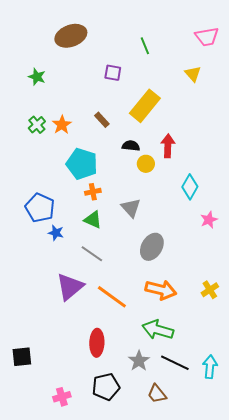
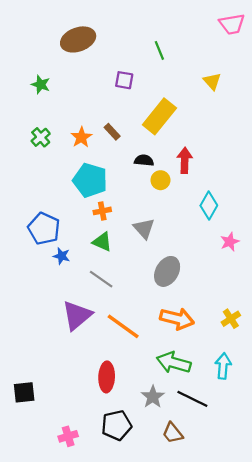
pink trapezoid: (207, 37) -> (232, 24), moved
orange star: (62, 125) -> (81, 137), moved
cyan arrow: (210, 367) -> (223, 366), moved

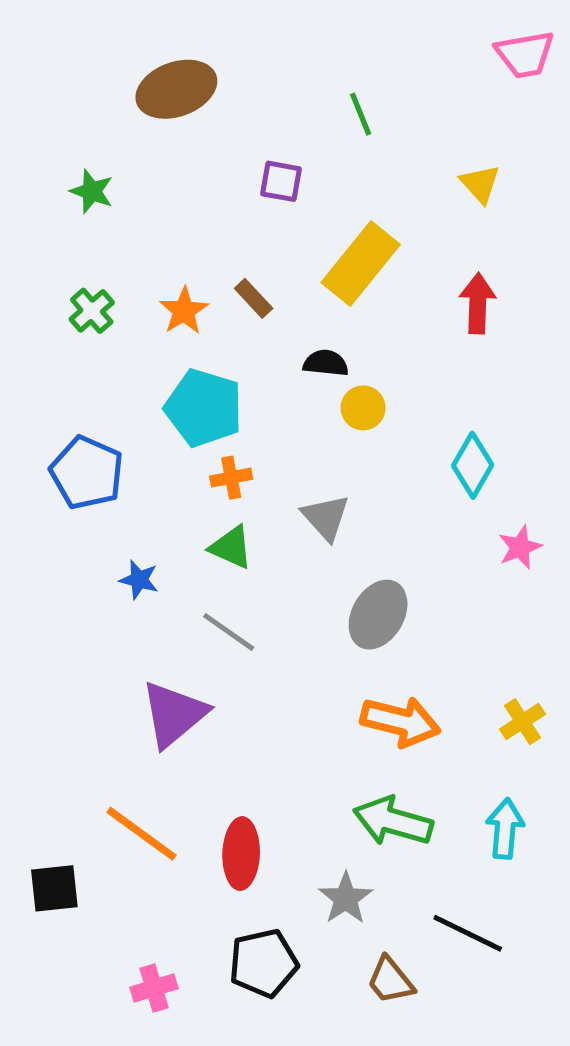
red arrow: (185, 160) -> (478, 303), moved
blue pentagon: (44, 229) -> (87, 473), moved
orange line: (123, 326) -> (142, 834), moved
black line: (192, 399) -> (468, 933), moved

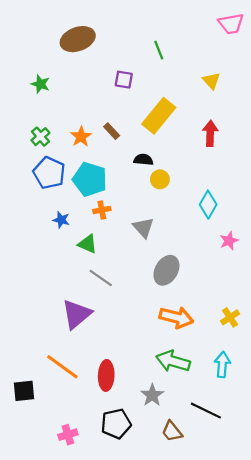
blue pentagon: (87, 473) -> (49, 173), moved
green triangle: (231, 547) -> (88, 244), moved
blue star: (139, 580) -> (61, 220), moved

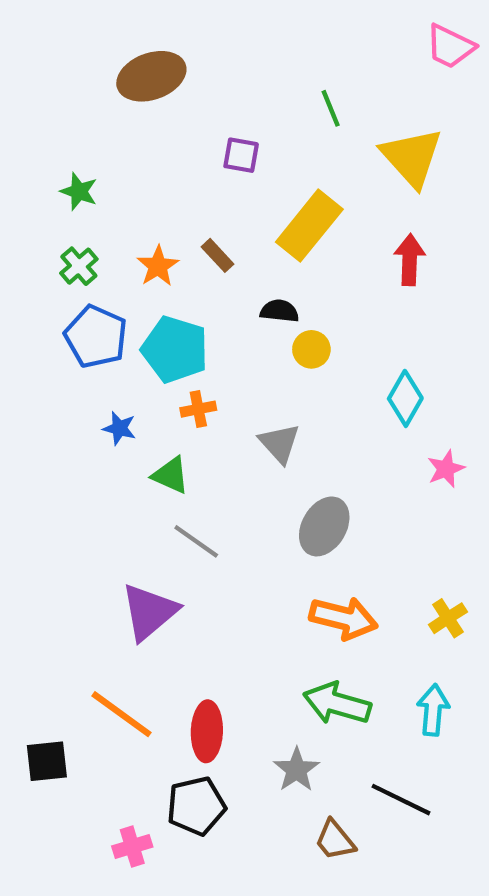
pink trapezoid: (231, 24) -> (450, 46), turned 36
green line: (159, 50) -> (331, 108), moved
yellow triangle: (211, 81) -> (412, 157), size x1.8
green star: (40, 84) -> (79, 191), moved
black pentagon: (116, 424) -> (196, 806), moved

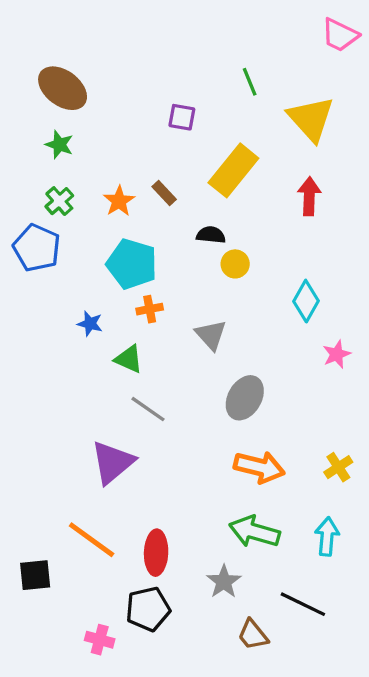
brown ellipse: (151, 76) -> (63, 88), moved, turned 57
blue pentagon: (96, 337) -> (37, 248), moved
pink cross: (132, 846) -> (100, 640), turned 32

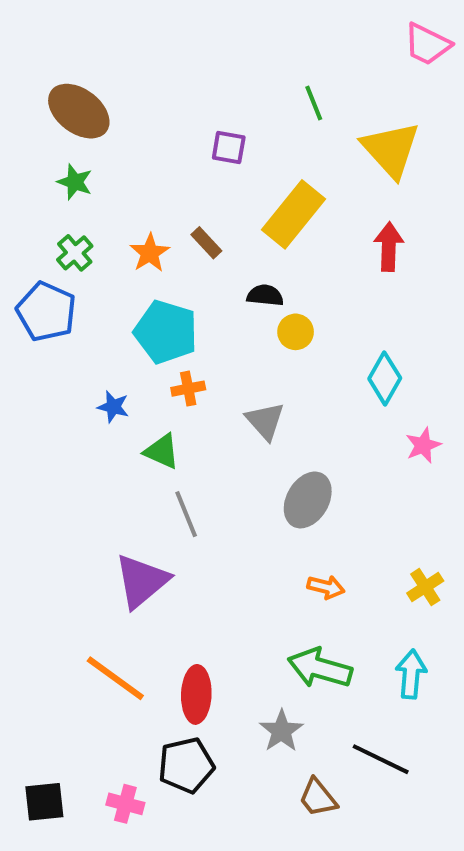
gray line: (148, 409) -> (186, 514), turned 33
orange arrow: (259, 467) -> (326, 587), size x0.6
black square: (35, 575) -> (44, 802), moved

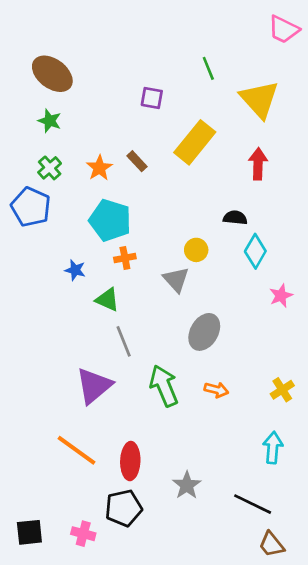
black semicircle: (265, 295) -> (235, 218), moved
yellow circle: (296, 332) -> (196, 250), moved
green arrow: (320, 668) -> (164, 386), moved, turned 51
brown trapezoid: (318, 798) -> (271, 544), moved

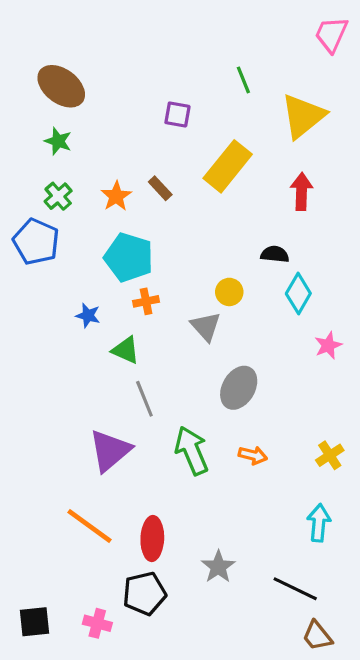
pink trapezoid: (284, 29) -> (331, 34), turned 88
yellow triangle: (259, 99) -> (303, 116), turned 33

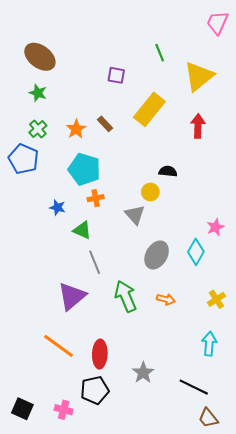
black semicircle: (275, 254) -> (168, 171), moved
cyan diamond: (298, 294) -> (196, 252), moved
black square: (35, 622) -> (22, 409), turned 30

